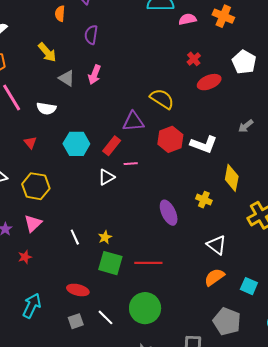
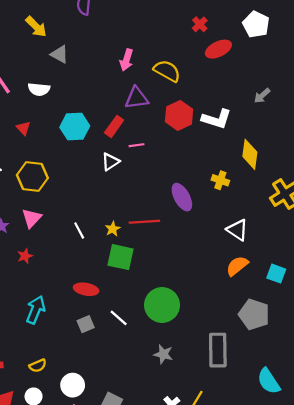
pink arrow: (95, 75) -> (126, 60), moved
red line: (148, 263) -> (144, 222), moved

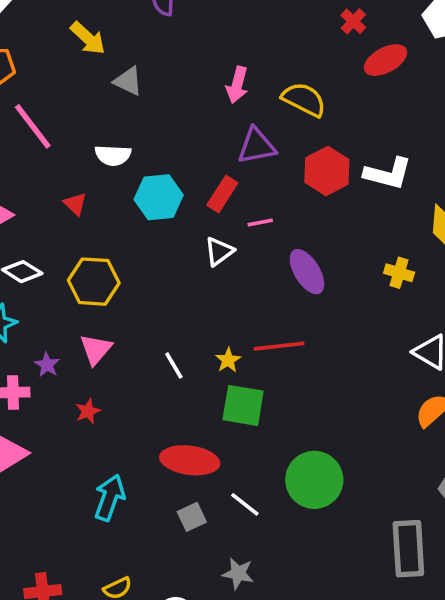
white semicircle: (39, 89) -> (113, 155), moved
purple ellipse: (182, 197) -> (307, 272), moved
red ellipse: (86, 289) -> (190, 460), size x1.4
gray star: (163, 354) -> (238, 573), moved

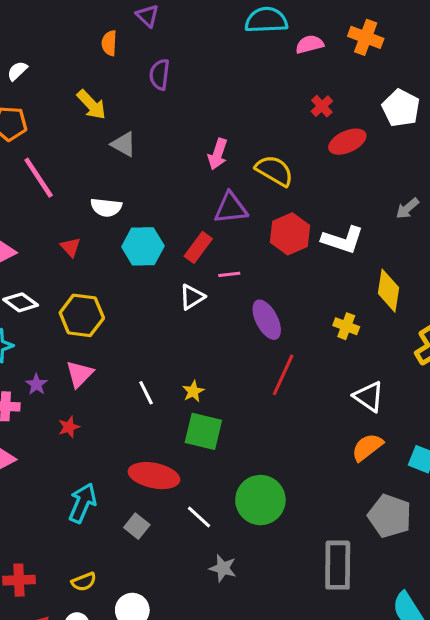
red line: (279, 346) -> (283, 375), moved, turned -63
gray square: (192, 517) -> (137, 526), moved, turned -30
gray star: (238, 573) -> (223, 568), moved

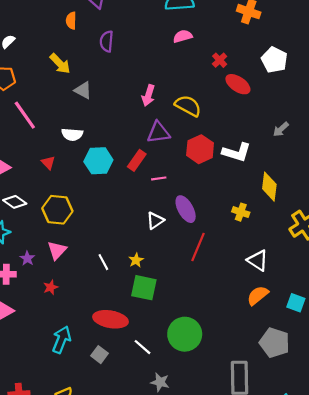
pink semicircle: (310, 44) -> (183, 36), moved
red ellipse: (347, 142) -> (238, 84), turned 60
white triangle: (192, 297) -> (155, 221), moved

